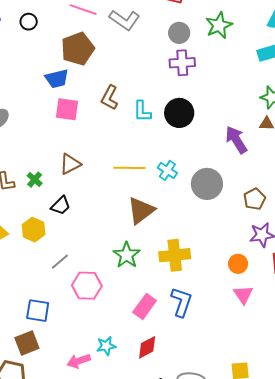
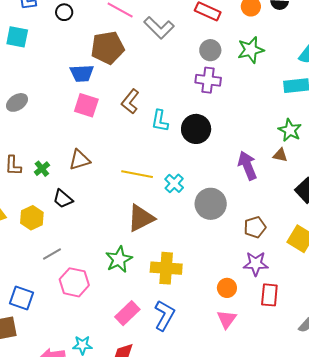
black trapezoid: (61, 206) -> (63, 199), turned 75

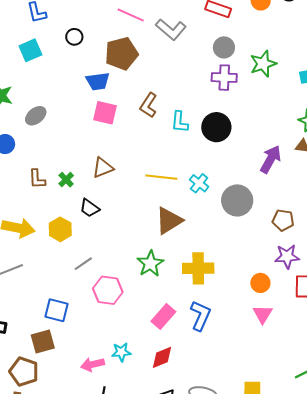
black circle: (64, 12) -> (74, 37), moved
cyan square: (17, 37) -> (30, 50), turned -30
green star: (251, 50) -> (263, 64), moved
purple arrow: (247, 166) -> (271, 159), turned 56
brown pentagon: (255, 227) -> (283, 220), turned 30

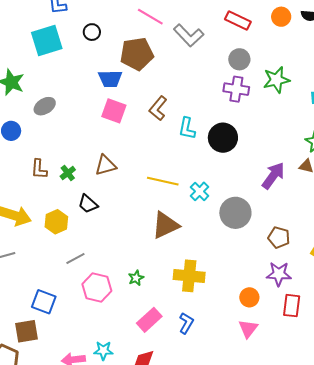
cyan square: (30, 50) -> (47, 41), size x1.4
green star: (150, 264) -> (136, 278), moved, size x0.6
blue L-shape: (200, 316) -> (186, 323), size x0.7

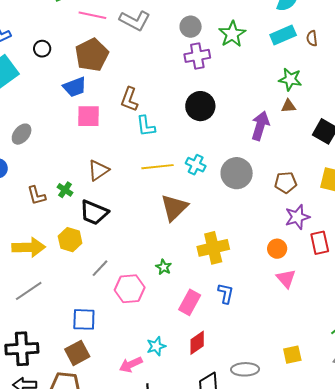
cyan L-shape: (187, 128) -> (146, 126), moved
black trapezoid: (88, 204) -> (94, 212), size x1.4

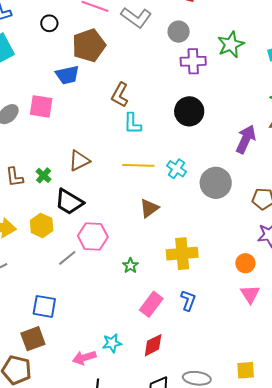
gray circle: (191, 27) -> (179, 32), moved
black circle: (42, 49) -> (49, 23), moved
pink square: (89, 116) -> (41, 106), moved
brown triangle: (174, 208) -> (149, 208), size x0.7
pink hexagon: (130, 289) -> (93, 236), moved

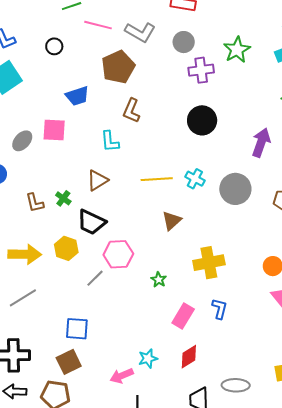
brown pentagon: (89, 45) -> (118, 67), moved
cyan L-shape: (132, 124) -> (110, 141), moved

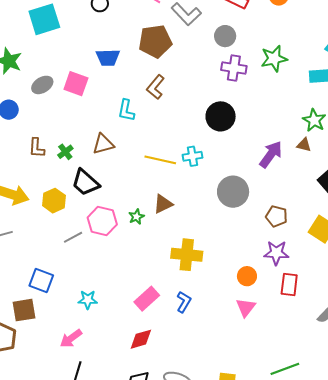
cyan cross: (195, 179) -> (192, 156), moved, turned 36
green star: (159, 280) -> (136, 217), moved
cyan star: (148, 358) -> (88, 300), moved
pink arrow: (122, 376) -> (71, 338), turned -30

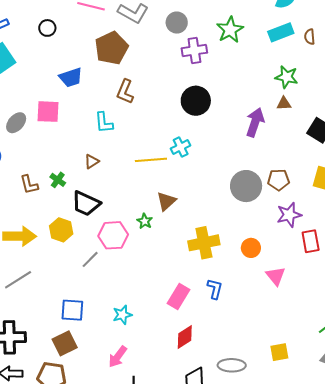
brown triangle: (103, 144) -> (92, 161), size x0.7
gray circle: (233, 192) -> (246, 186), moved
orange circle: (247, 276) -> (251, 248), moved

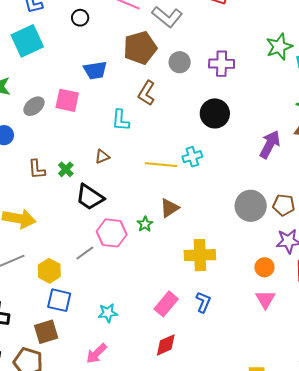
gray circle: (177, 23) -> (180, 62), moved
green star: (230, 30) -> (279, 47), moved
yellow hexagon: (61, 230) -> (49, 271), moved
orange circle: (251, 248) -> (264, 267), moved

